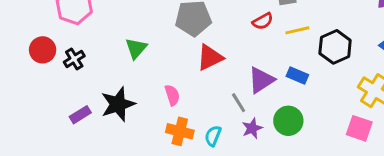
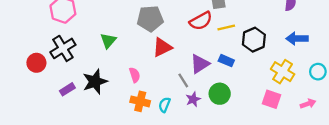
red semicircle: (263, 21) -> (201, 21), size x1.5
red circle: (43, 50) -> (36, 63), moved
black cross: (74, 59) -> (63, 48), size x1.6

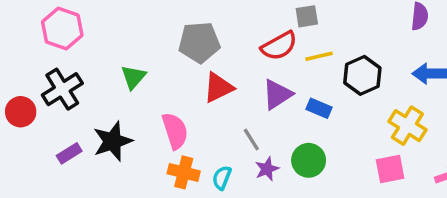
purple triangle: (200, 64) -> (277, 94), moved
pink semicircle: (135, 75) -> (175, 131), size x1.5
pink square: (272, 99) -> (390, 169), turned -30

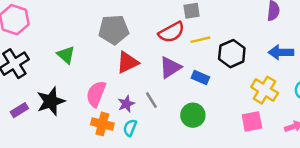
green triangle: (133, 77) -> (66, 55), turned -30
pink semicircle: (175, 131) -> (96, 94), turned -140
purple star: (267, 169) -> (126, 104), moved

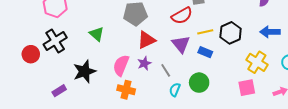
yellow line: (200, 40) -> (205, 32), moved
purple triangle: (170, 67) -> (181, 44), turned -36
purple star: (126, 104) -> (144, 63), moved
purple rectangle: (19, 110) -> (59, 91), moved
cyan semicircle: (130, 128) -> (175, 90), moved

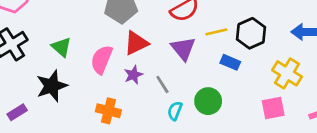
green triangle: (97, 34) -> (61, 47), moved
blue rectangle: (205, 52) -> (230, 62), moved
pink semicircle: (121, 65) -> (102, 60), moved

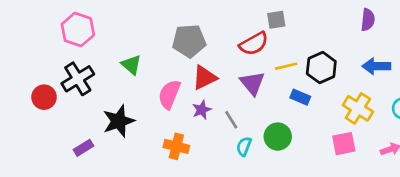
green triangle: (61, 47) -> (131, 65), moved

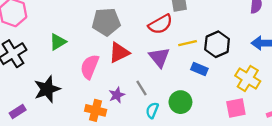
green triangle: (131, 65) -> (58, 42), turned 48
purple star: (202, 110) -> (117, 95), moved

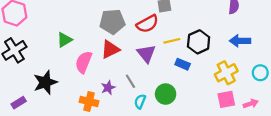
gray pentagon: (106, 22) -> (112, 22), moved
green triangle: (58, 42) -> (64, 40), moved
yellow cross: (248, 78) -> (226, 73), turned 30
pink square: (236, 108) -> (226, 99), moved

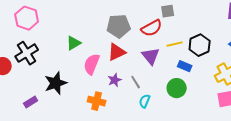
purple star: (108, 88) -> (115, 80), moved
green circle: (166, 94) -> (177, 88), moved

